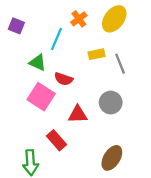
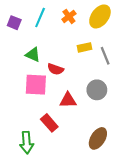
cyan line: (56, 39) -> (40, 18), moved
pink square: (41, 97) -> (36, 85), turned -30

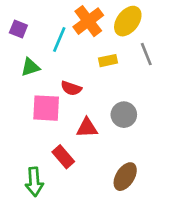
orange cross: (69, 16) -> (88, 21), size x1.6
cyan line: (40, 18) -> (59, 40), moved
green triangle: (33, 55) -> (30, 67), moved, turned -42
gray line: (105, 56) -> (146, 54), moved

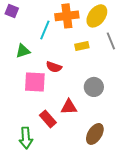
orange cross: (88, 21) -> (67, 16), turned 30
purple square: (18, 29) -> (12, 11), moved
red triangle: (87, 128) -> (69, 107), moved

